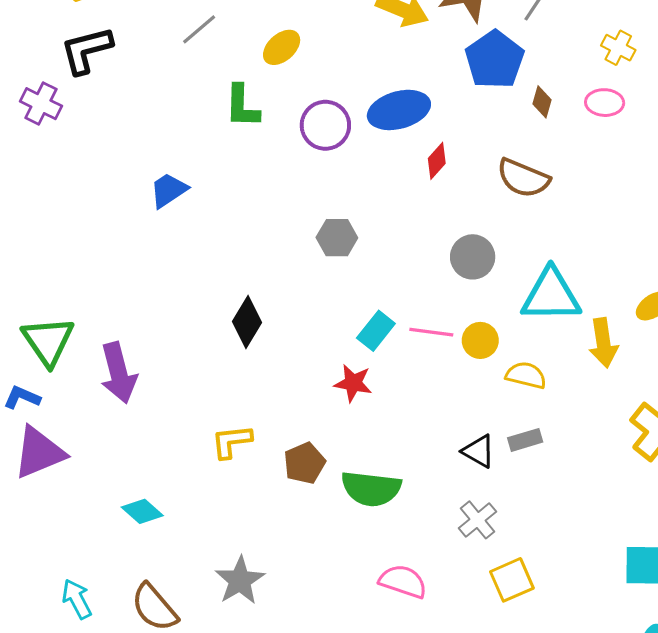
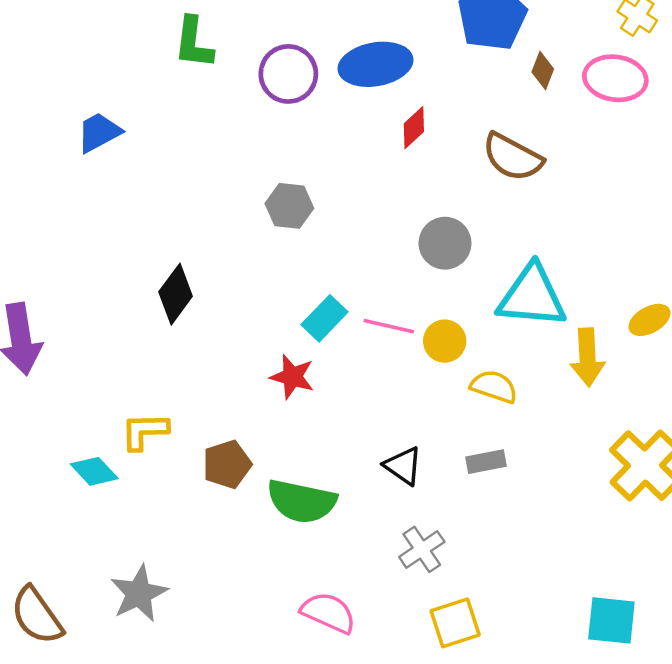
pink ellipse: (605, 103) -> (615, 78), size x1.4
black triangle: (478, 451) -> (403, 466), moved
cyan diamond: (142, 511) -> (94, 471), moved

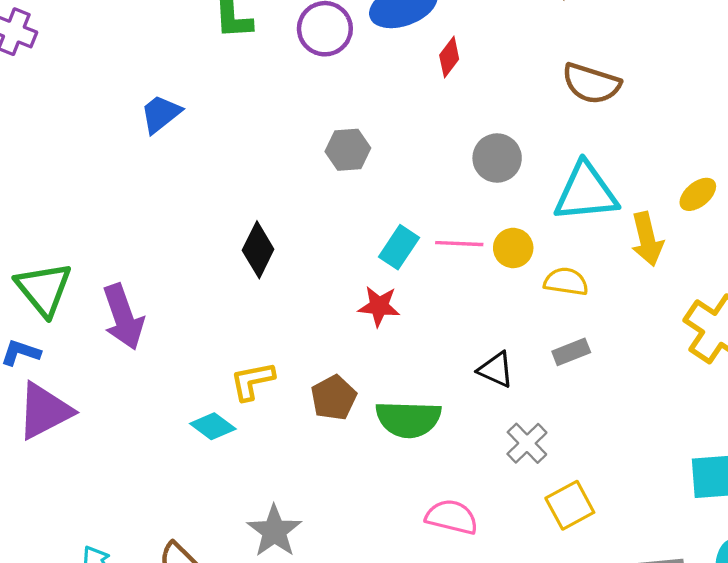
brown semicircle: (513, 157) -> (591, 84), moved

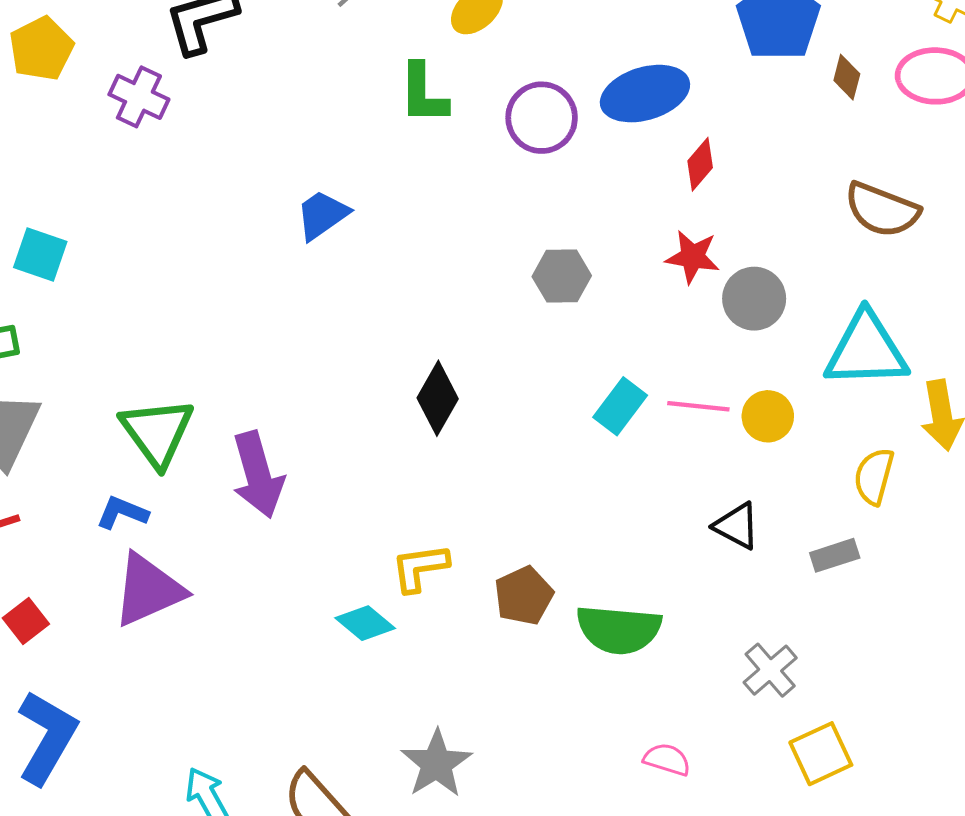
yellow semicircle: (566, 282) -> (874, 476), moved, turned -87
red star: (379, 306) -> (693, 257), moved
black triangle: (496, 370) -> (737, 526), moved
pink semicircle: (452, 517) -> (667, 759), size x0.7

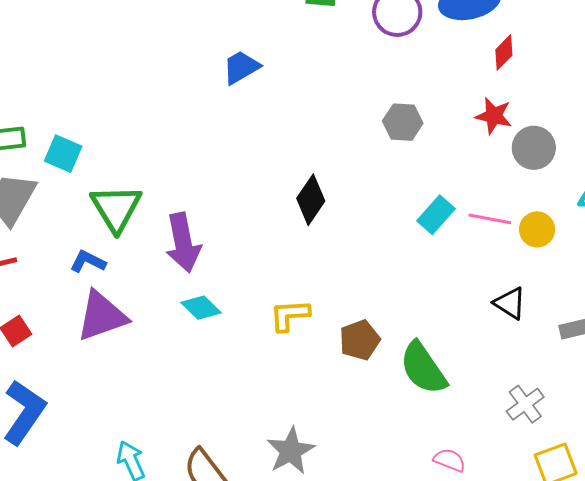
cyan square: (40, 254) -> (63, 154), moved
cyan diamond: (365, 623) -> (201, 308), moved
green semicircle: (619, 629) -> (423, 368), turned 46

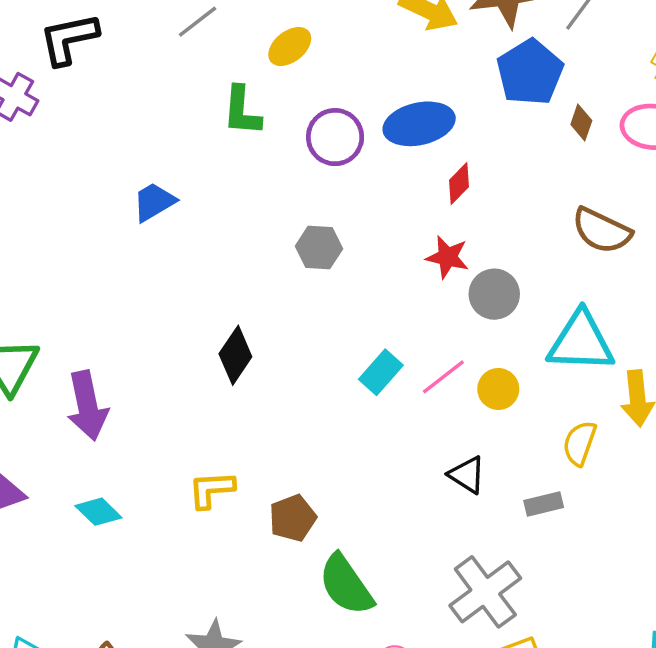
gray hexagon: (403, 122) -> (319, 248), moved
pink line: (490, 219) -> (443, 377), turned -48
cyan diamond: (201, 308) -> (98, 512), moved
green semicircle: (423, 368) -> (346, 585), moved
gray cross: (525, 404) -> (485, 592), size x1.6

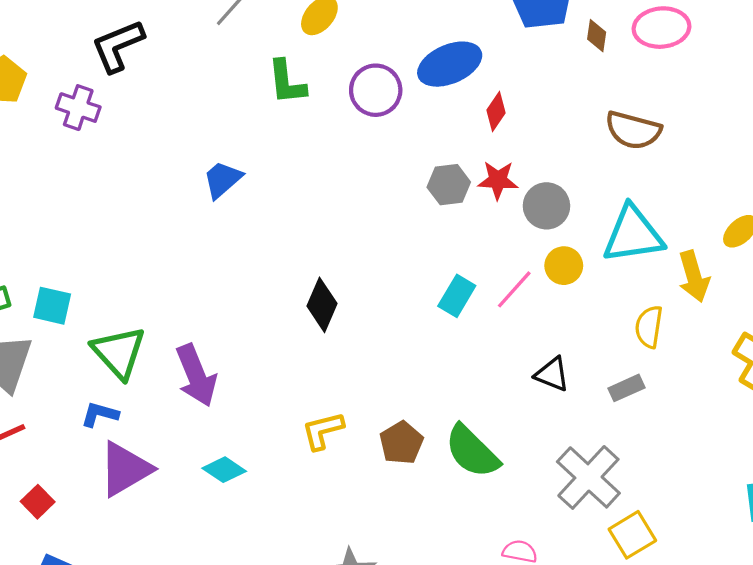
gray hexagon: (319, 248) -> (449, 185), moved
yellow circle: (498, 389) -> (564, 266), moved
green semicircle: (346, 585) -> (472, 451), moved

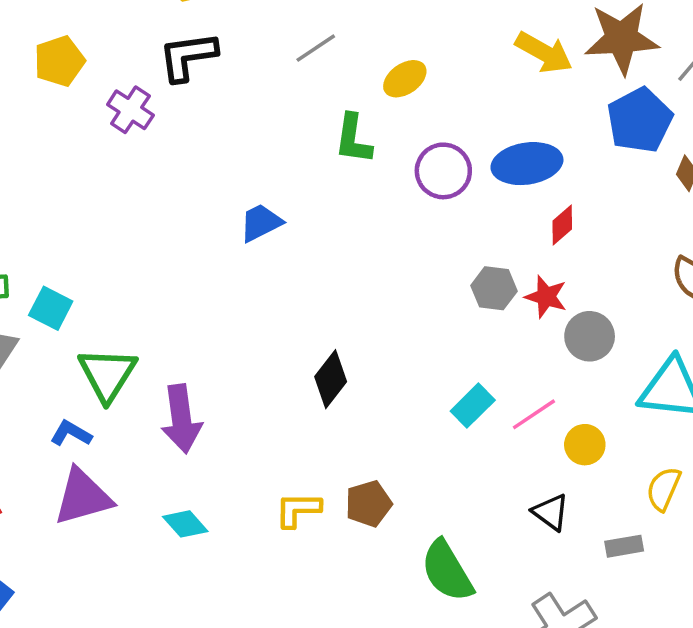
yellow circle: (564, 266) -> (585, 445), moved
brown pentagon: (401, 443) -> (369, 504), moved

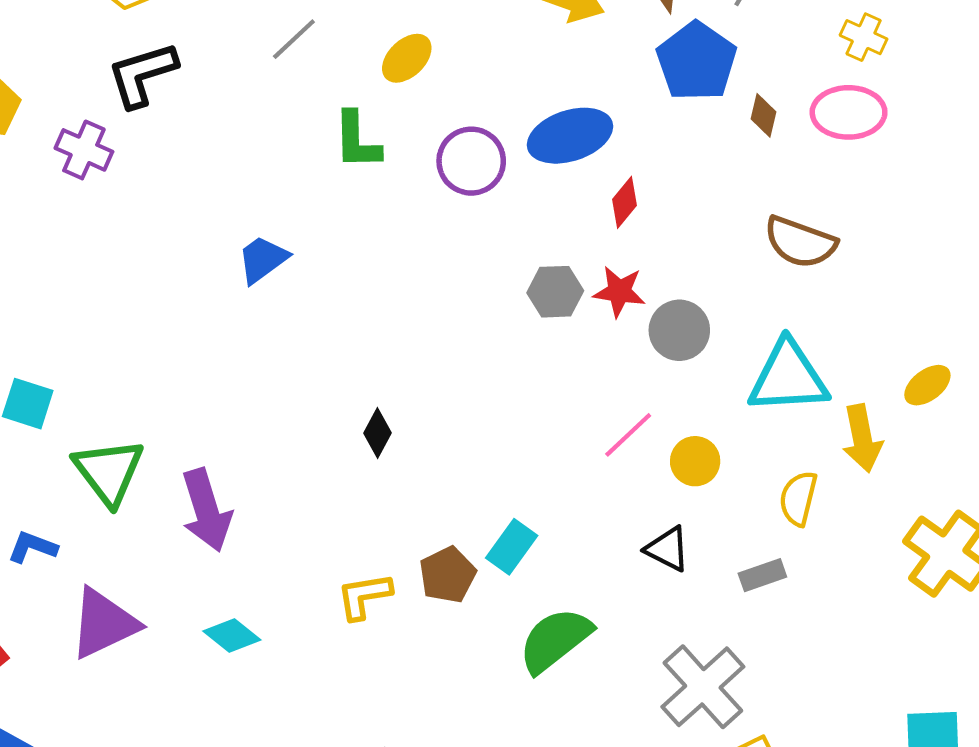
black diamond: (331, 379) -> (377, 433), size x0.7
cyan rectangle: (473, 406) -> (512, 547), moved
blue L-shape: (71, 433) -> (32, 547), moved
green semicircle: (447, 571) -> (555, 640), turned 92

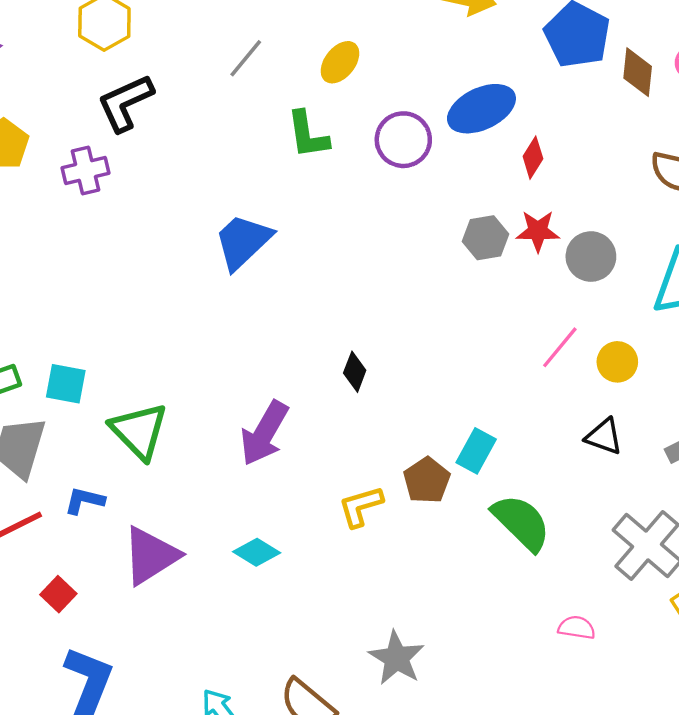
brown diamond: (764, 115) -> (638, 72), size x1.4
purple cross: (84, 150) -> (86, 171), turned -30
blue trapezoid: (263, 259) -> (243, 242), size x1.4
purple arrow: (206, 510) -> (264, 433), moved, turned 54
green semicircle: (555, 640) -> (521, 523), turned 90

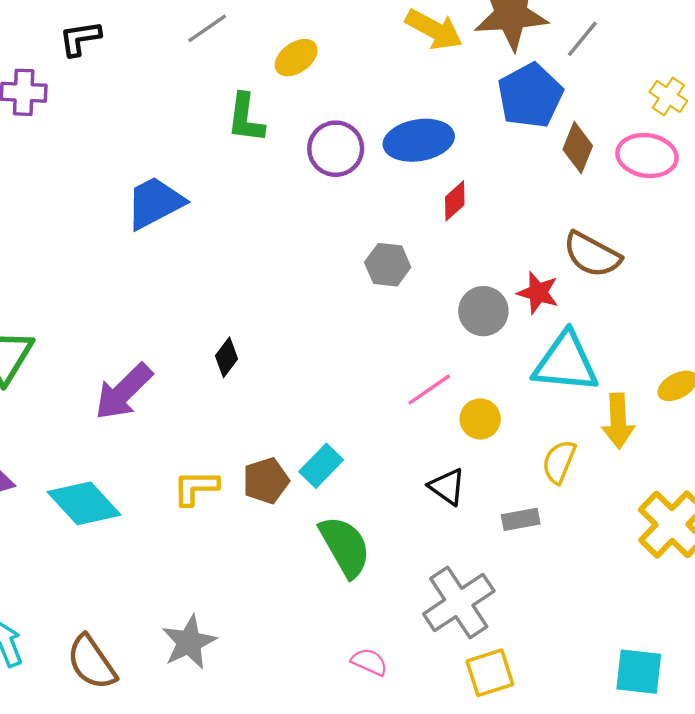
black L-shape: (125, 103) -> (80, 38), size x0.7
red star: (538, 231) -> (538, 293), moved
cyan diamond: (257, 552) -> (84, 503), size x1.6

